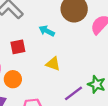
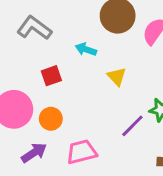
yellow triangle: (53, 64) -> (117, 77), moved, turned 35

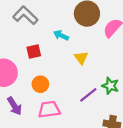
orange circle: (51, 119) -> (40, 84), moved
purple arrow: (34, 153) -> (14, 106), turned 84

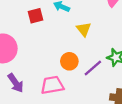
red square: (34, 52) -> (35, 16), moved
orange circle: (40, 84) -> (69, 61), moved

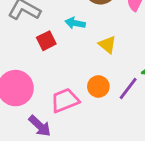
pink trapezoid: (52, 85) -> (65, 100), moved

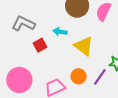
yellow triangle: (107, 45) -> (84, 46), size x1.5

